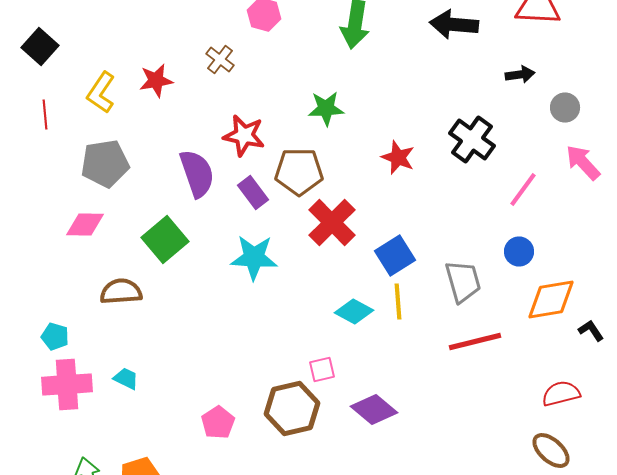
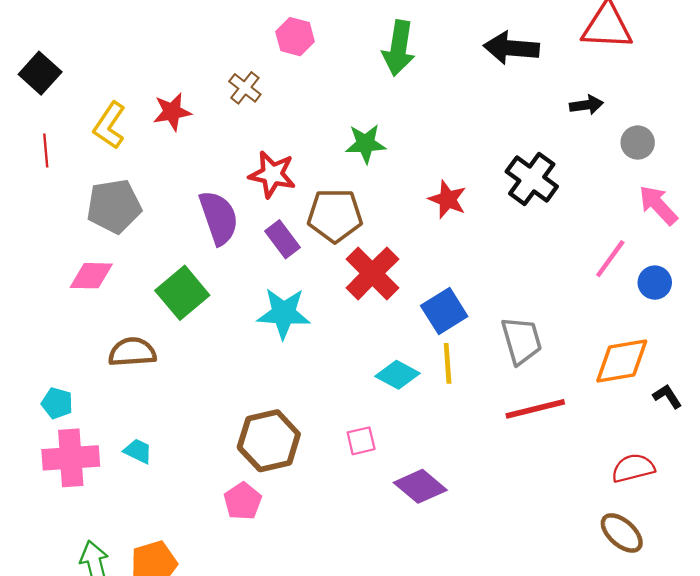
pink line: (523, 190) -> (610, 259), moved
blue circle: (519, 252) -> (655, 283), moved
brown hexagon: (292, 408) -> (269, 441), moved

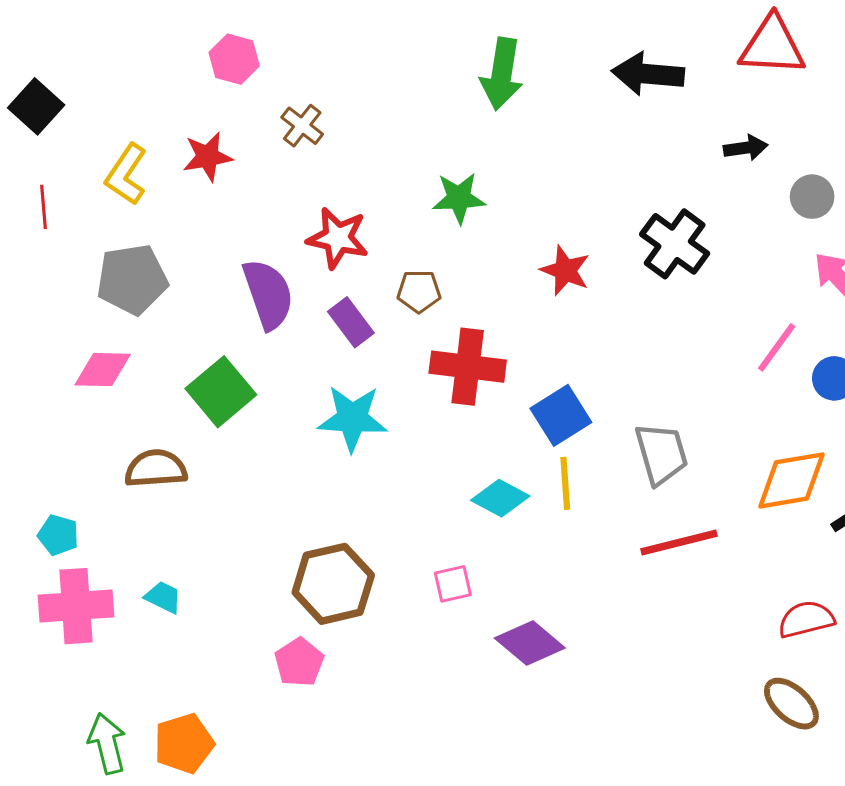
pink hexagon: (295, 37) -> (234, 59), moved
brown pentagon: (335, 215) -> (419, 291), size x0.6
red cross: (372, 273) -> (468, 367), turned -38

